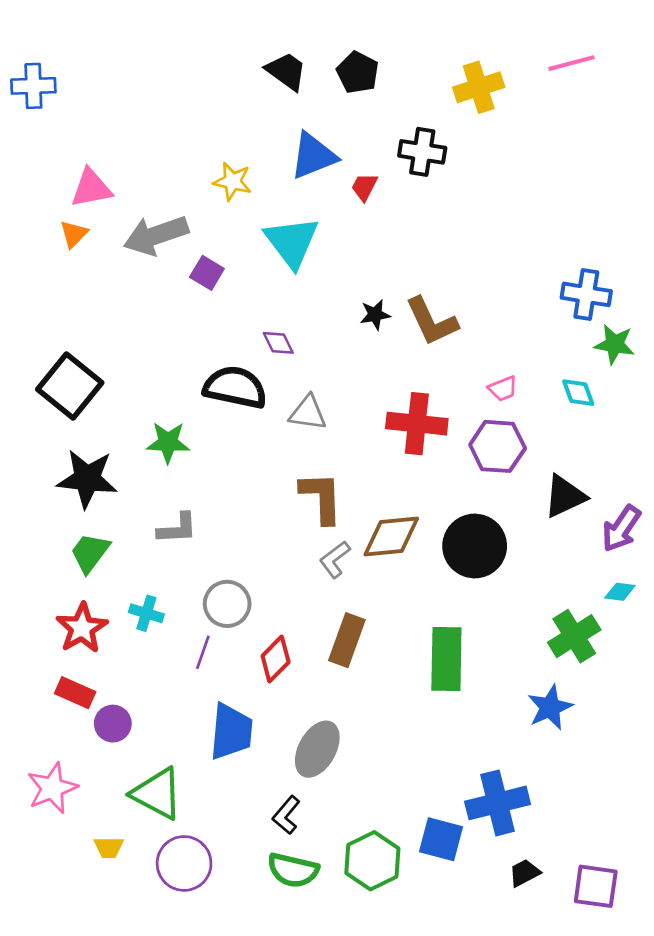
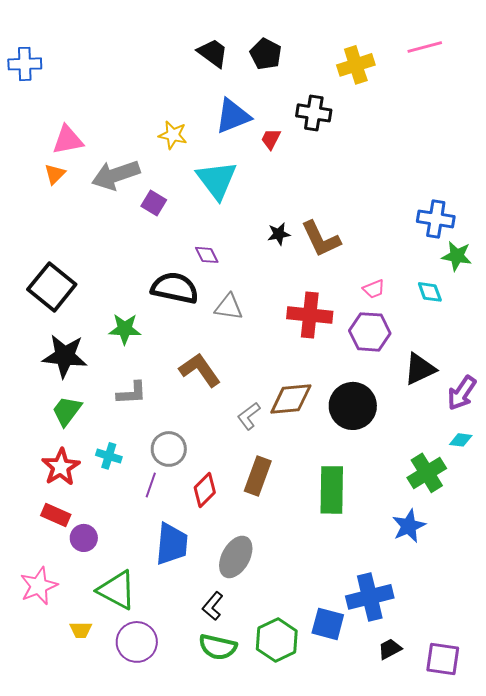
brown L-shape: (321, 498) -> (200, 370), moved, turned -33

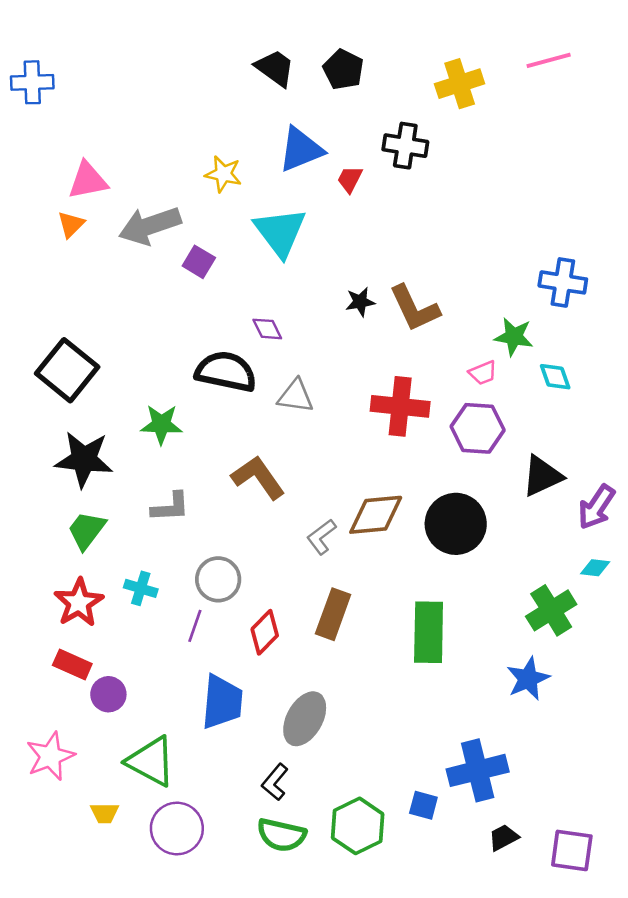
green star: (457, 256) -> (514, 337), moved
blue square: (328, 624) -> (423, 805), size x0.7

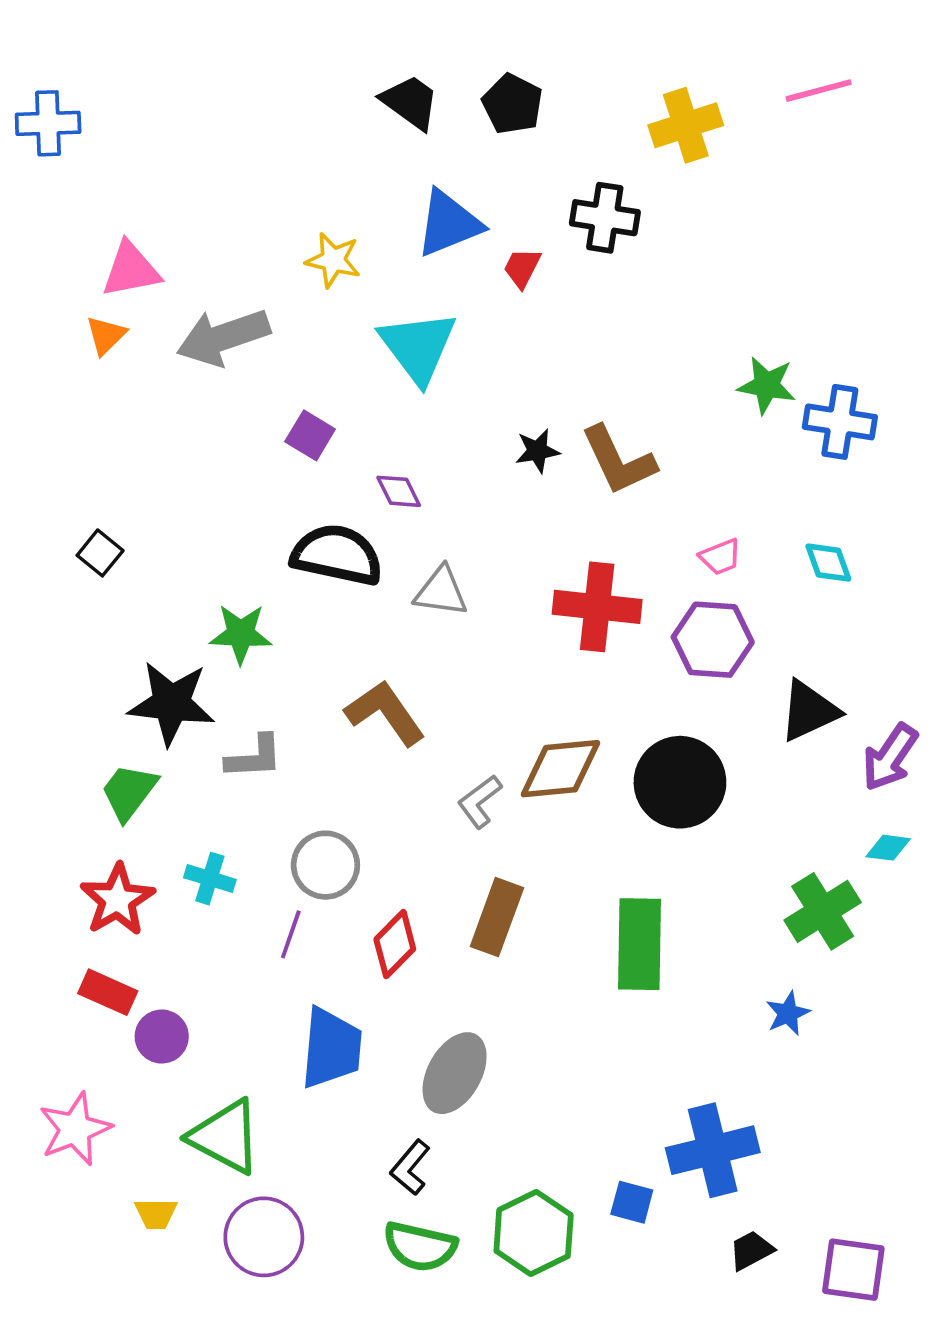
purple square: (199, 262) -> (310, 435), moved
green star: (514, 337) -> (767, 385), moved
black square: (67, 370) -> (100, 553), size x0.5
black star: (84, 459) -> (171, 703), moved
blue star: (528, 679) -> (788, 1013), size x0.7

